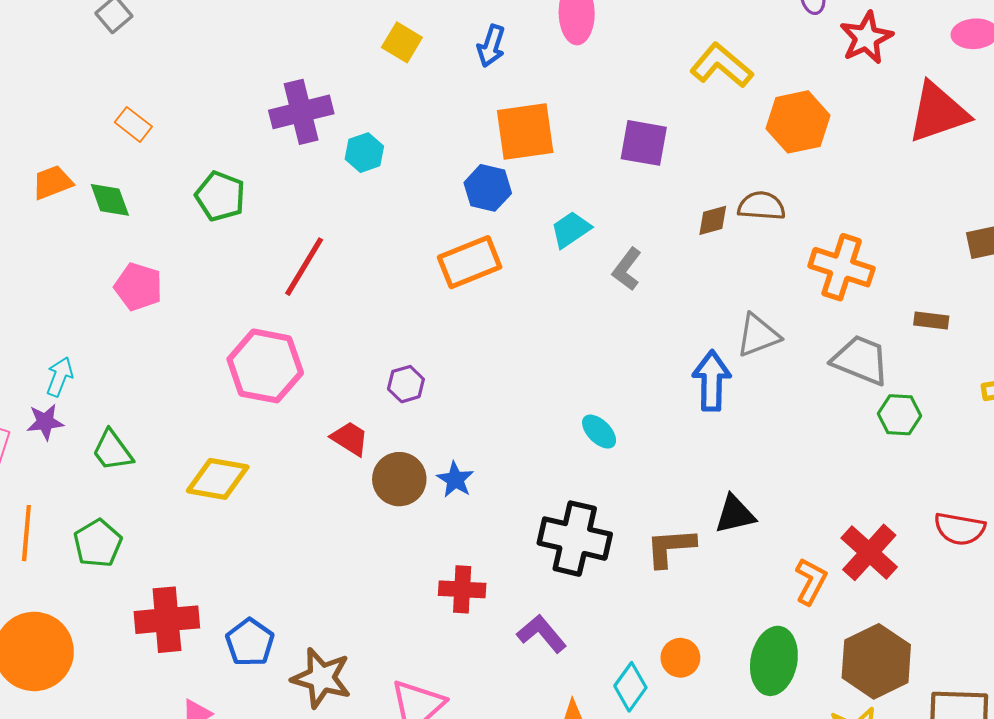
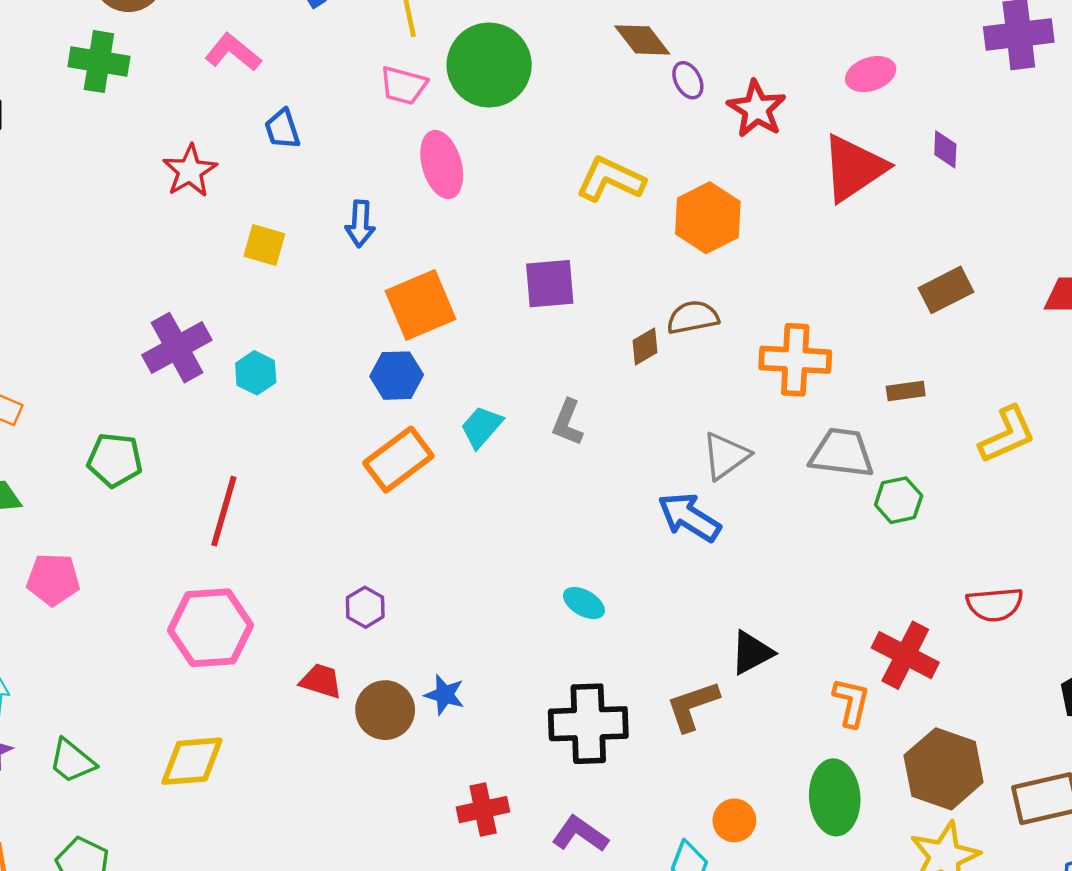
cyan trapezoid: (571, 230) -> (482, 427), moved
blue arrow: (712, 381) -> (689, 517), turned -44

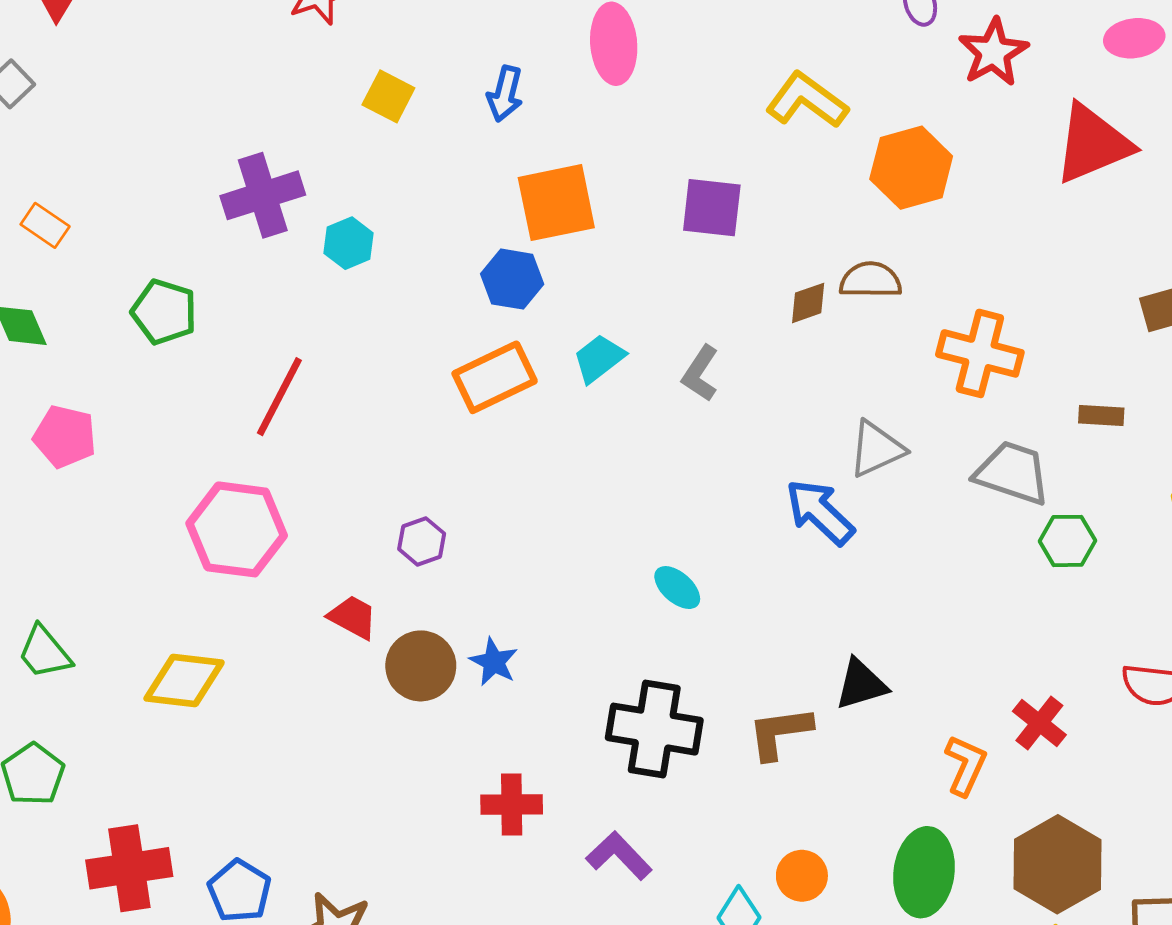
red cross: (905, 655) -> (1039, 723), size x0.7

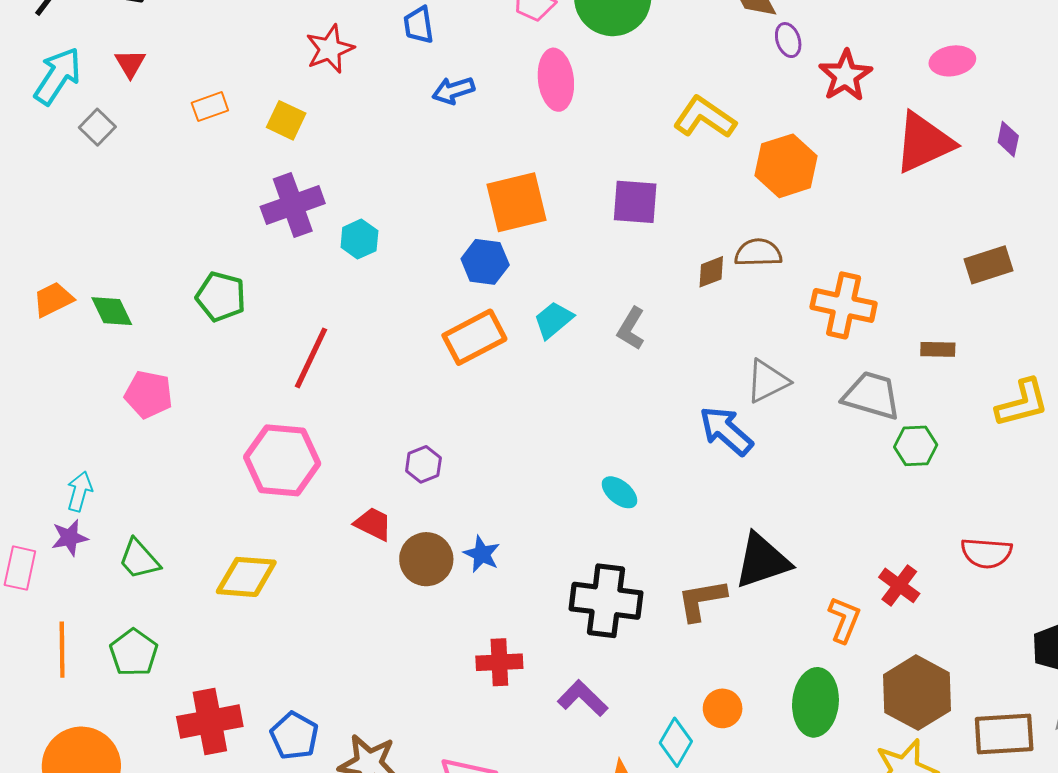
blue arrow: (505, 94) -> (453, 90), moved, turned 60
yellow square: (388, 96) -> (286, 120), moved
orange rectangle: (45, 225) -> (210, 107), moved, turned -52
black triangle: (861, 684) -> (762, 561), size x1.4

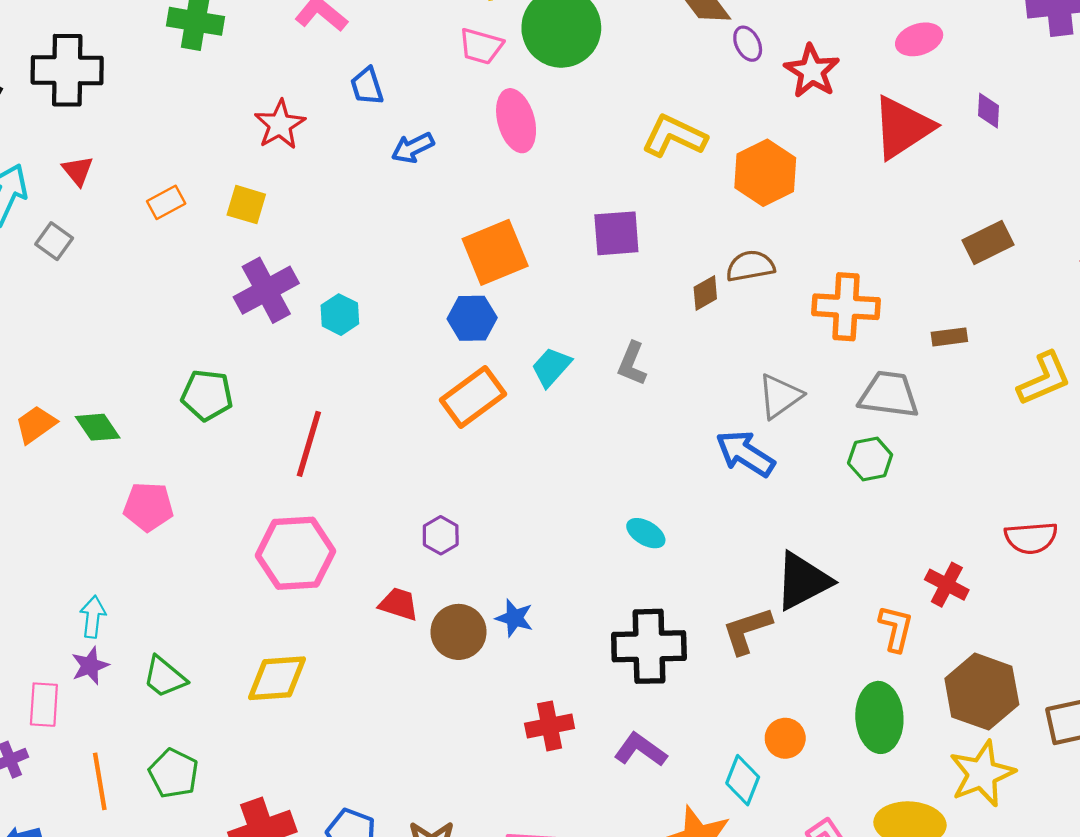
green hexagon: (916, 446) -> (870, 459), moved

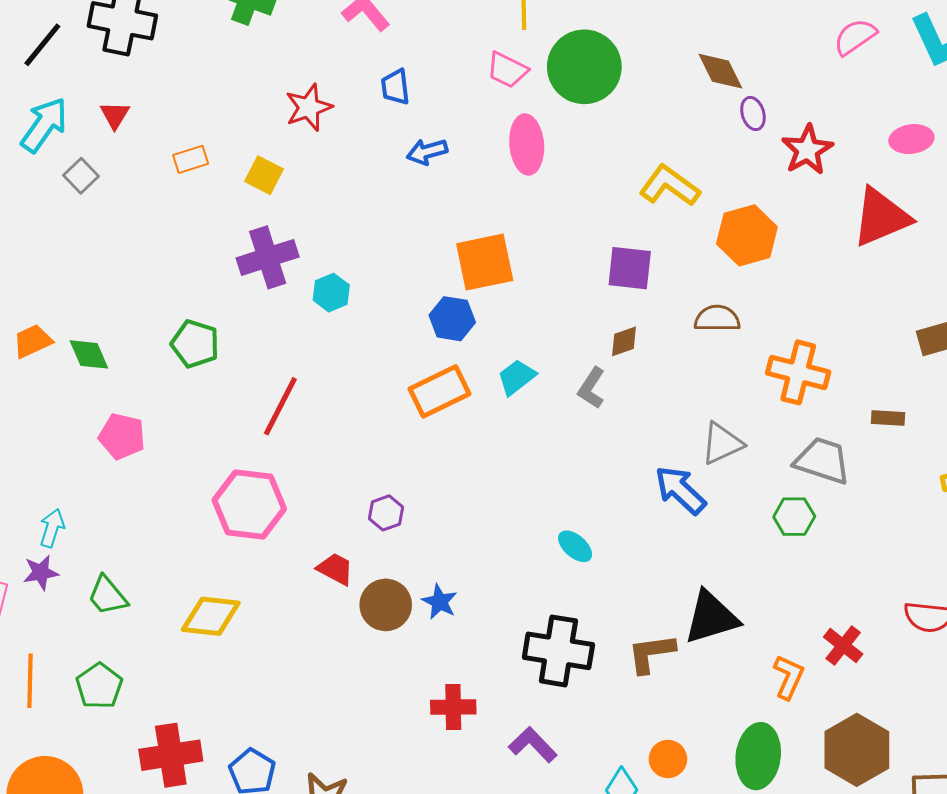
purple square: (616, 233) -> (630, 268), moved
brown diamond: (705, 293) -> (624, 341), moved

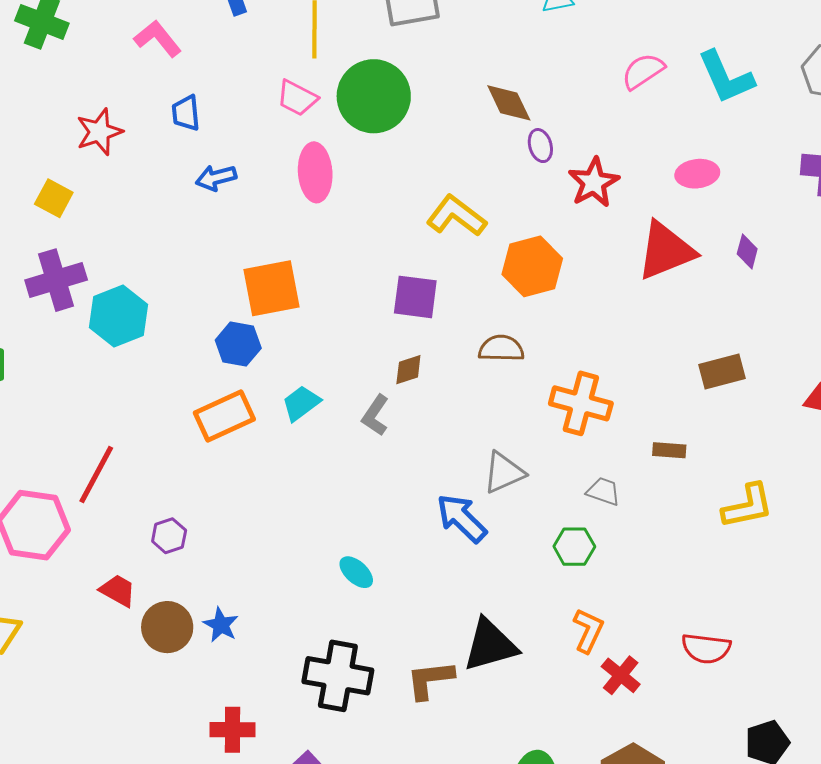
cyan hexagon: (331, 293) -> (119, 316), size x1.6
red line: (280, 406) -> (96, 475), moved
gray trapezoid: (823, 461) -> (603, 491), size x0.6
orange L-shape: (789, 677) -> (588, 631), moved

